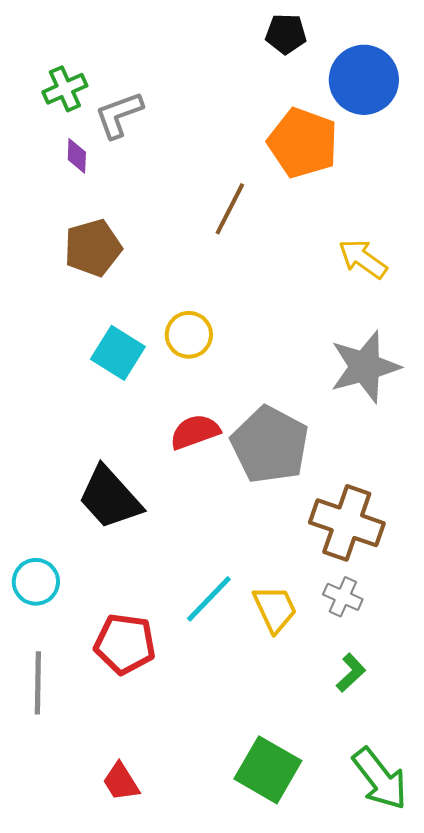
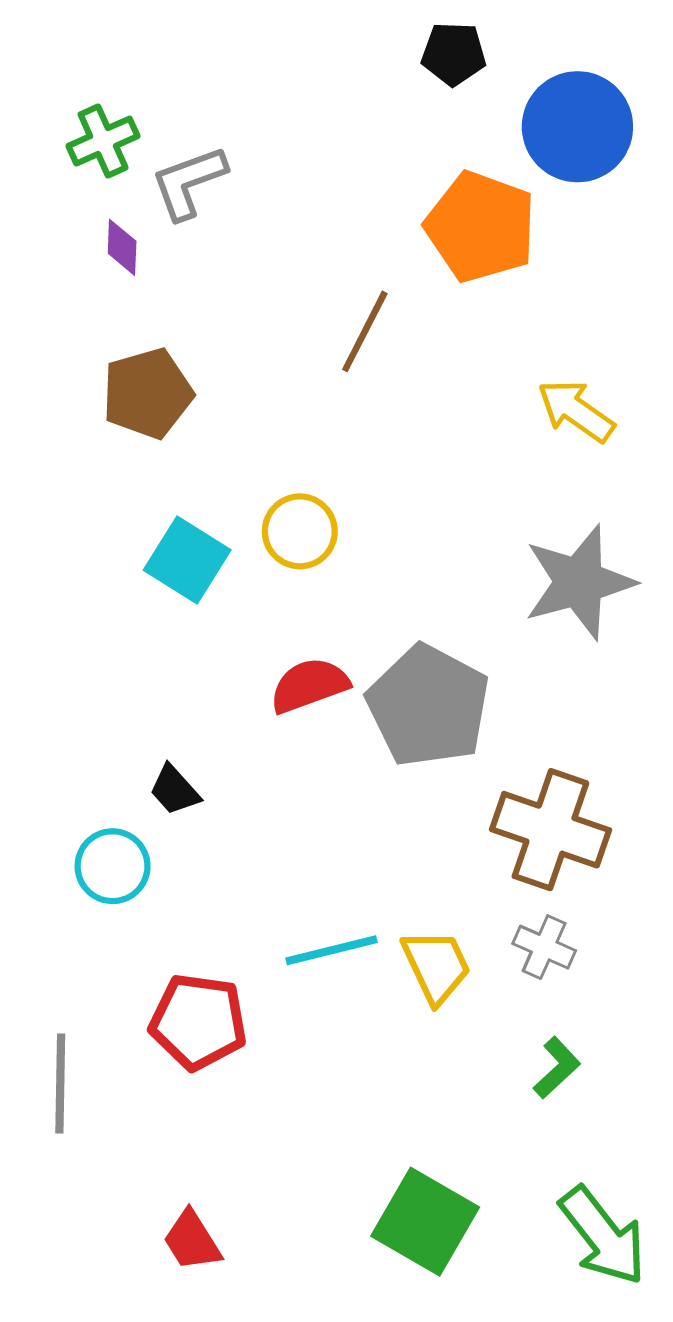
black trapezoid: (110, 498) -> (174, 790), size x0.5
cyan circle: (36, 582) -> (113, 866), moved
cyan line: (209, 599) -> (332, 950), turned 32

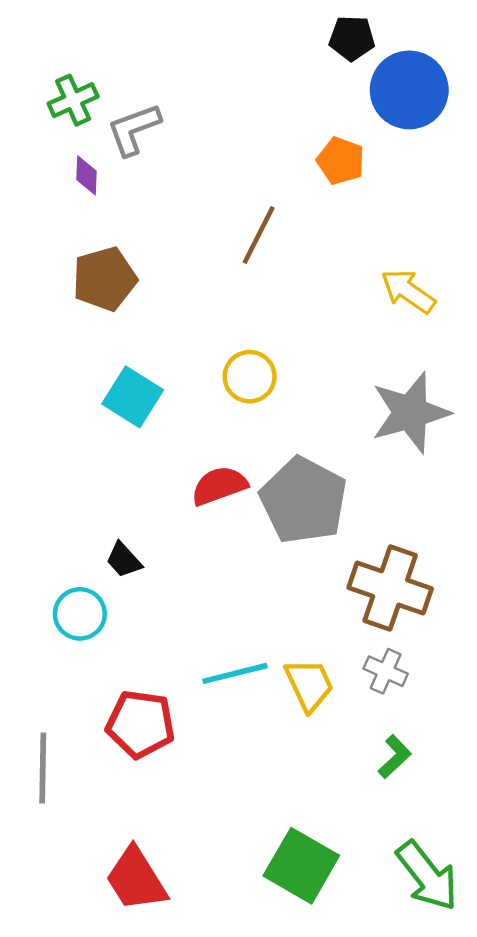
black pentagon: (454, 54) -> (352, 38), moved
orange pentagon: (481, 227) -> (341, 161), size x0.6
yellow circle: (300, 531) -> (250, 377), moved
red trapezoid: (192, 1241) -> (136, 879), size x1.5

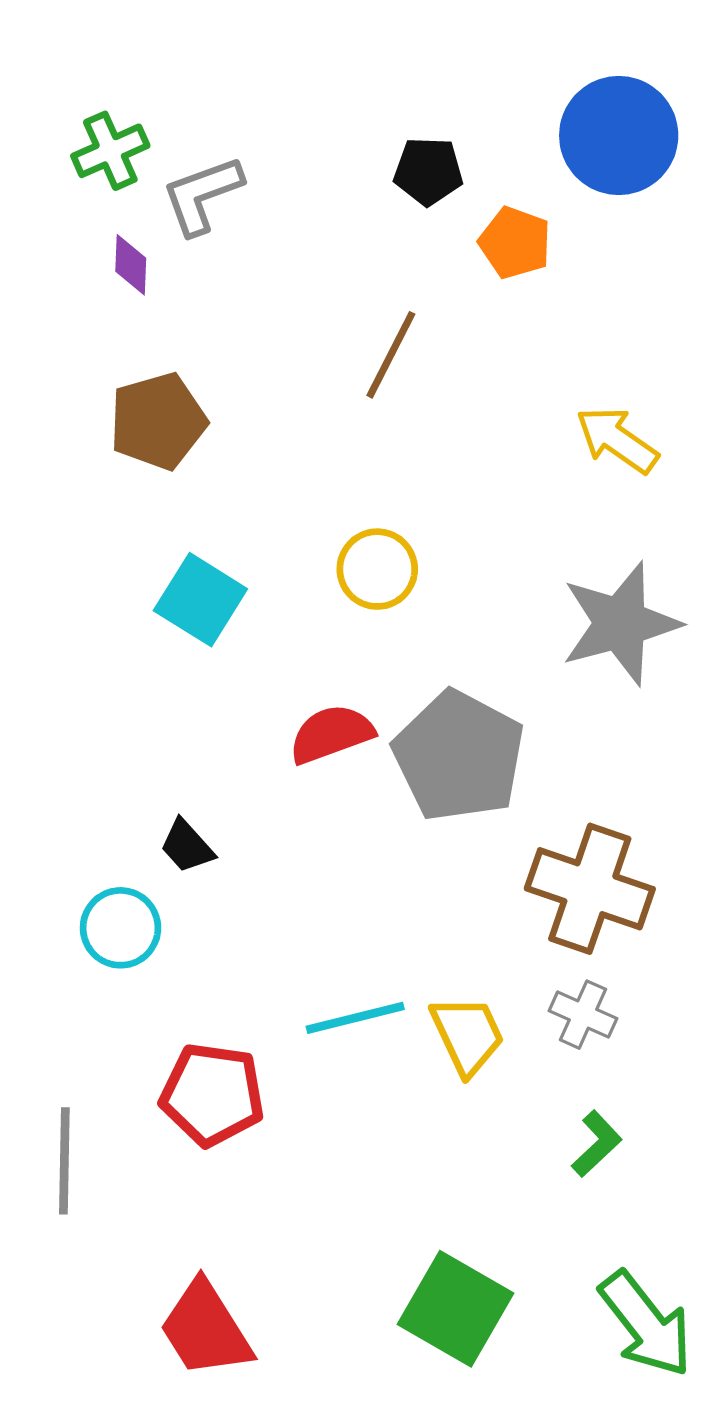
black pentagon: (352, 38) -> (428, 171), moved

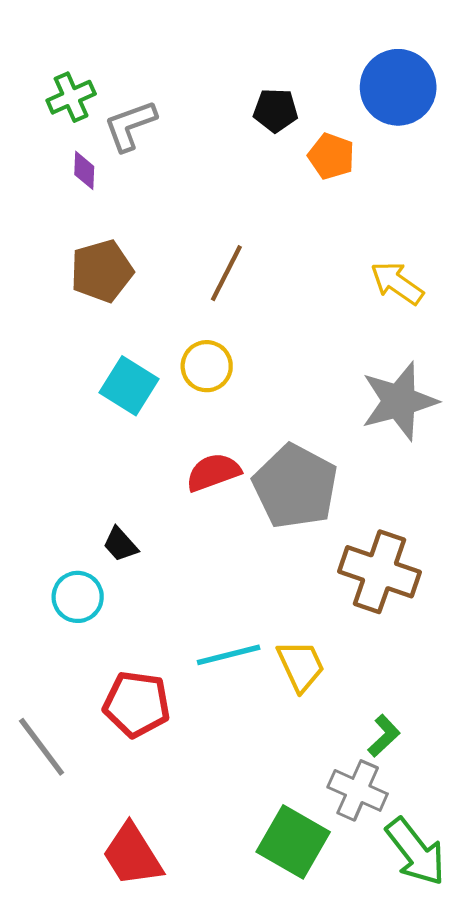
brown line: (391, 355) -> (226, 273), moved
yellow circle: (377, 569) -> (207, 366), moved
gray cross: (583, 1015) -> (358, 790), moved, size x1.4
gray line: (64, 1161) -> (42, 747), turned -38

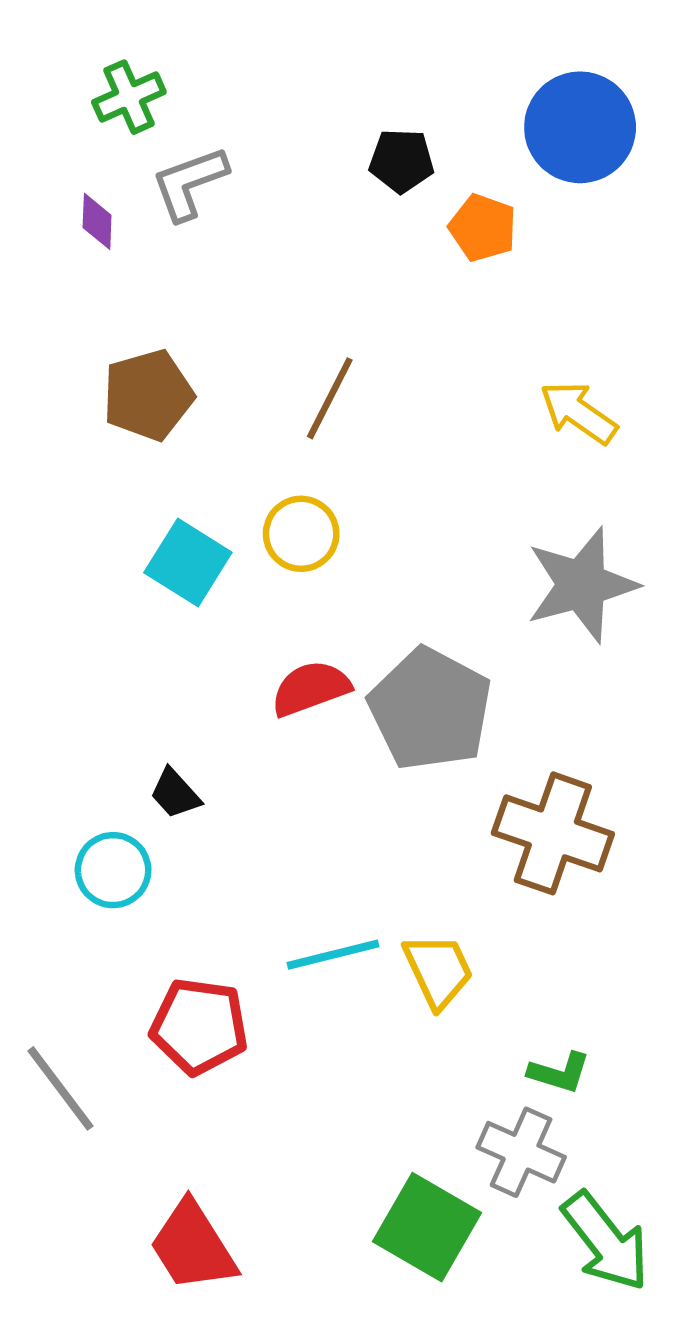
green cross: (71, 97) -> (129, 97), moved
purple diamond: (84, 170) -> (97, 221), moved
green L-shape: (384, 736) -> (559, 1073), turned 60

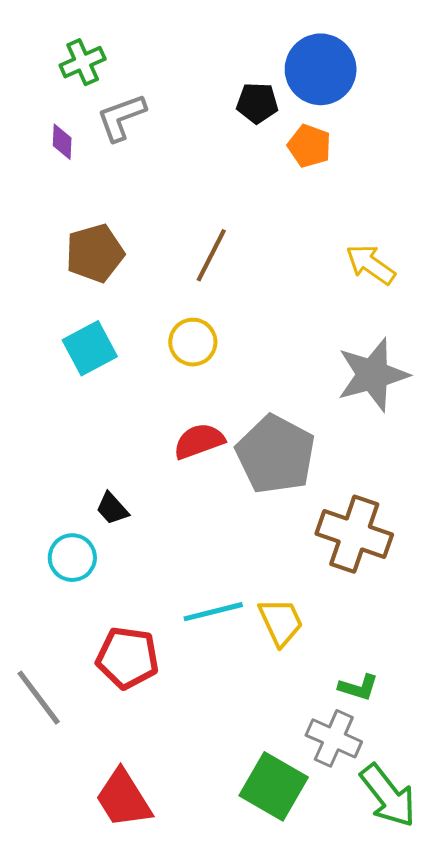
blue circle: (580, 127) -> (321, 69), moved
cyan square: (188, 562) -> (90, 348), moved, turned 30

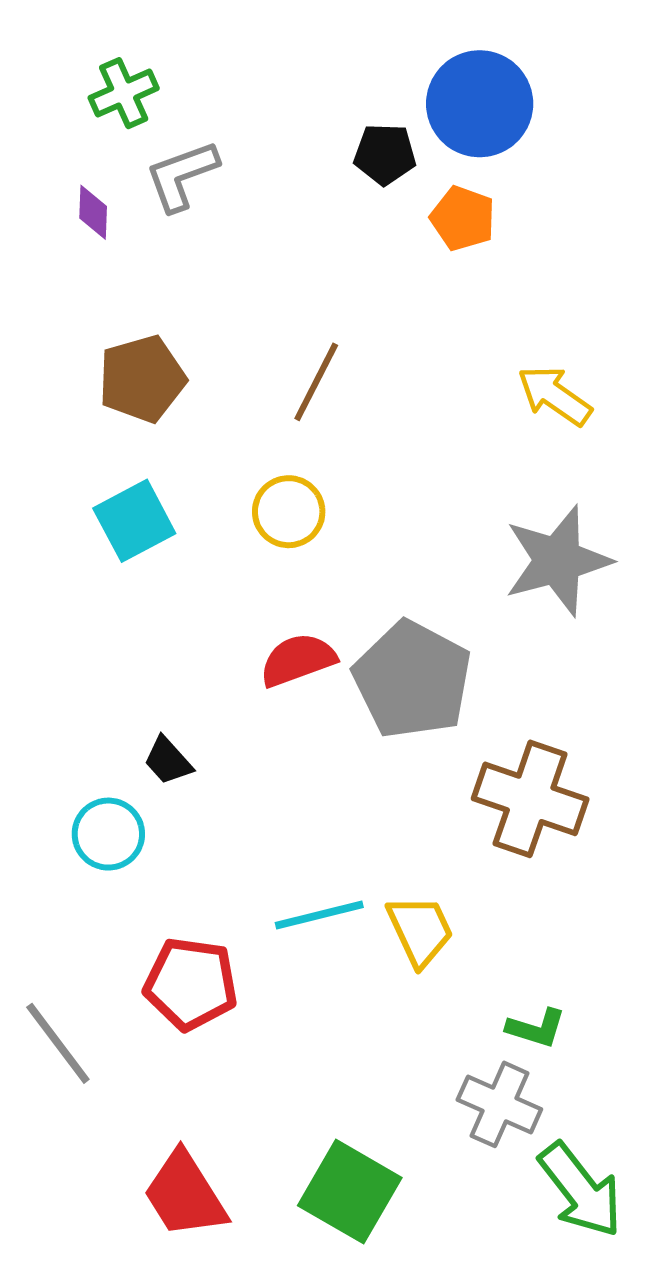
green square: (274, 786) -> (350, 1192), moved

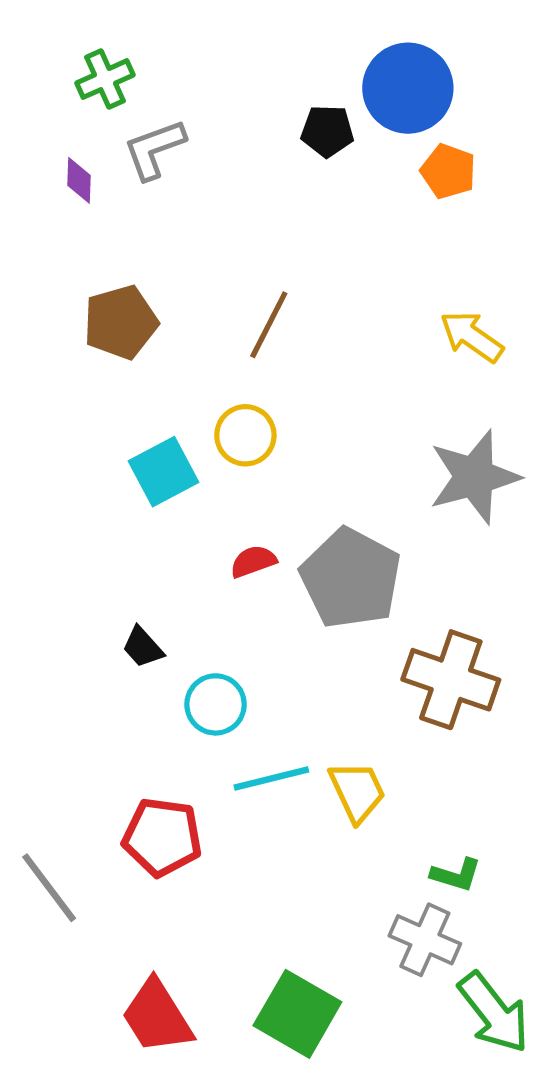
orange pentagon: (463, 218) -> (448, 171), moved
cyan square: (134, 521) -> (164, 472), moved
red semicircle: (298, 660) -> (253, 561), size x0.7
cyan circle: (108, 834) -> (216, 704), moved

